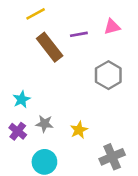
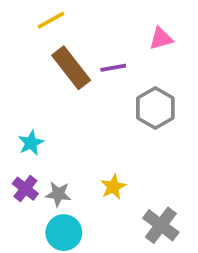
purple line: (79, 34) -> (113, 68), moved
gray star: (44, 124) -> (58, 194), moved
gray cross: (112, 157) -> (161, 225), turned -30

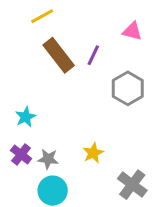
pink triangle: (161, 38) -> (132, 31), turned 30
purple line: (113, 68) -> (93, 55), turned -55

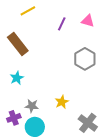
brown rectangle: (59, 55) -> (18, 44), moved
purple line: (93, 55) -> (62, 24), moved
purple cross: (21, 154) -> (14, 118), moved, turned 32

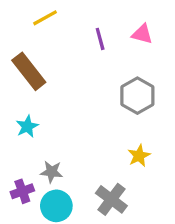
purple line: (62, 24) -> (100, 39), turned -40
yellow star: (62, 102) -> (139, 156), moved
gray cross: (88, 123) -> (111, 199), moved

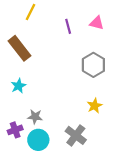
yellow line: (45, 18) -> (31, 12), turned -35

